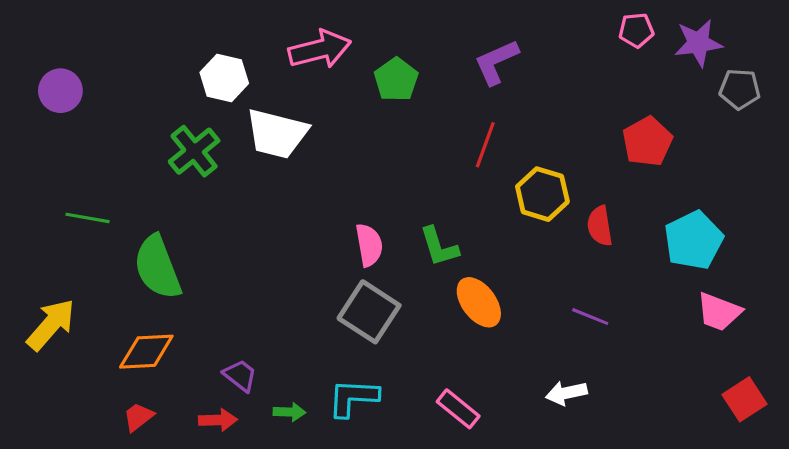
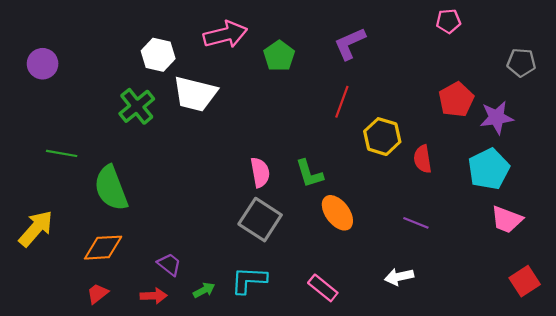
purple star: (698, 43) -> (497, 118), moved
green arrow: (290, 412) -> (204, 290), turned -30

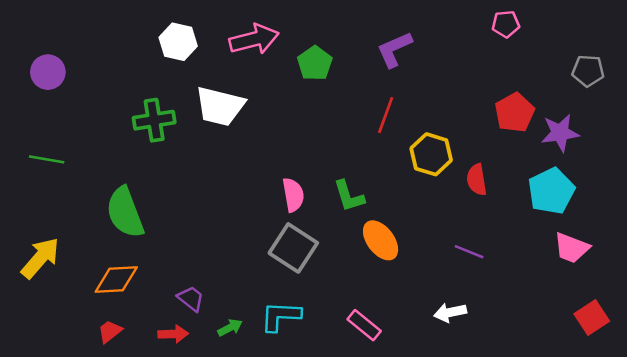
white hexagon: (158, 55) -> (178, 42), moved
green cross: (137, 106) -> (154, 120), turned 30
green line: (62, 153) -> (47, 159), moved

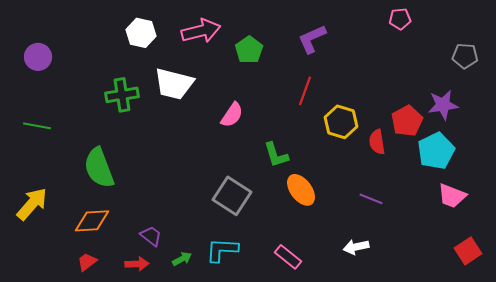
red pentagon: (515, 113) -> (407, 121), moved
pink semicircle: (293, 195) -> (232, 115), moved, turned 44

